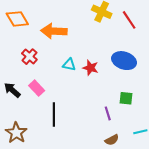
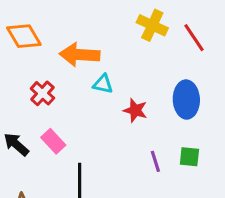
blue ellipse: (124, 61) -> (186, 100), turned 70
cyan triangle: (69, 65) -> (103, 84), moved
purple line: (108, 113) -> (155, 161), moved

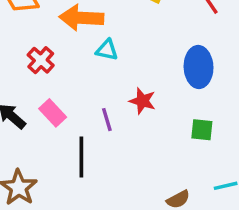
red star: (135, 110) -> (143, 101), moved
purple line: (155, 161) -> (107, 120), moved

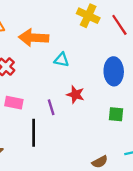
cyan triangle: (107, 50) -> (61, 60), moved
pink rectangle: (53, 113) -> (14, 103), turned -36

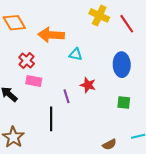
pink rectangle: (14, 103) -> (34, 81), moved

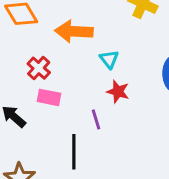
cyan triangle: (76, 54) -> (109, 59), turned 40
red star: (88, 85) -> (118, 92), moved

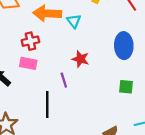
cyan triangle: (109, 59) -> (74, 21), moved
red cross: (39, 68) -> (30, 41), moved, turned 35

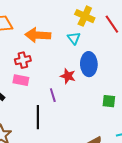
cyan triangle: (74, 21) -> (74, 38), moved
blue ellipse: (124, 46) -> (89, 64), moved

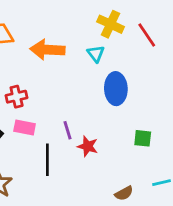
red cross: (23, 60) -> (17, 97), moved
red star: (68, 76) -> (88, 146), moved
pink rectangle: (21, 80) -> (25, 128), moved

